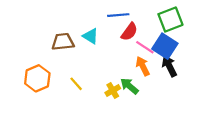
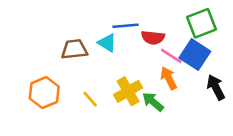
blue line: (118, 15) -> (125, 26), moved
red semicircle: (129, 32) -> (153, 38), turned 60
black arrow: (169, 66) -> (216, 87), moved
yellow cross: (113, 91) -> (128, 91), moved, size x1.5

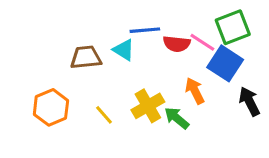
pink line: (171, 56) -> (202, 42), moved

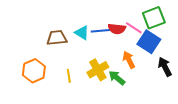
blue line: (145, 30) -> (101, 31), moved
yellow line: (104, 115) -> (69, 76), turned 32

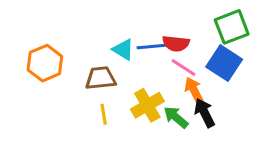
pink line: (134, 28) -> (183, 68), moved
brown trapezoid: (57, 38) -> (101, 78), moved
black arrow: (165, 67) -> (205, 113), moved
orange hexagon: (34, 71) -> (45, 63), moved

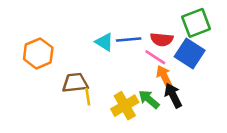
red semicircle: (176, 43) -> (162, 39), moved
brown trapezoid: (101, 78) -> (75, 83), moved
yellow cross: (147, 105) -> (125, 106), moved

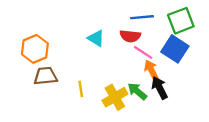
blue line: (129, 39) -> (142, 17), moved
red semicircle: (162, 39) -> (130, 36), moved
brown trapezoid: (75, 83) -> (45, 76), moved

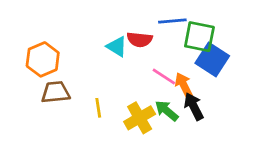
green square: (181, 21) -> (199, 37), moved, turned 32
red semicircle: (130, 36) -> (140, 39), moved
pink line: (143, 52) -> (164, 77), moved

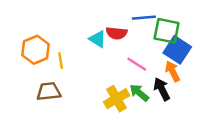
orange arrow: (184, 85) -> (173, 71), moved
brown trapezoid: (56, 92) -> (49, 91), moved
yellow line: (98, 108) -> (61, 61), moved

